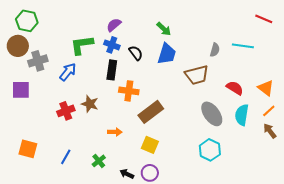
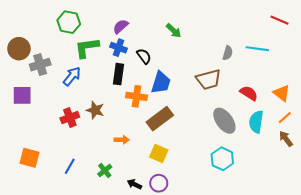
green hexagon: (27, 21) -> (69, 22), moved
blue trapezoid: (167, 54) -> (161, 83), moved

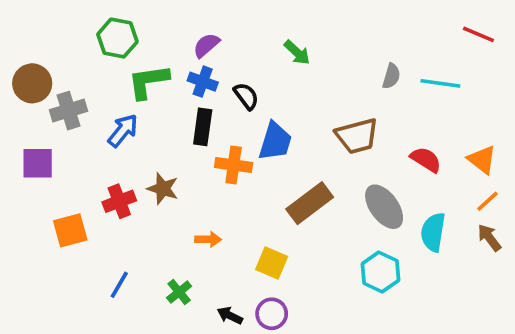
gray semicircle: (228, 53) -> (391, 76), moved
brown rectangle: (160, 119) -> (310, 203), moved
cyan semicircle: (256, 122) -> (433, 232), moved
orange square: (30, 158) -> (70, 230), moved, turned -30

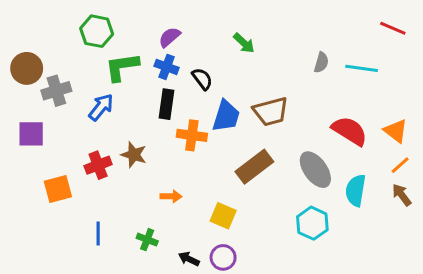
brown trapezoid: (357, 136) -> (271, 112), moved
red semicircle: (426, 160) -> (350, 131), size x1.4
blue line: (119, 285) -> (98, 234), turned -30
green cross: (179, 292) -> (147, 240), turned -30

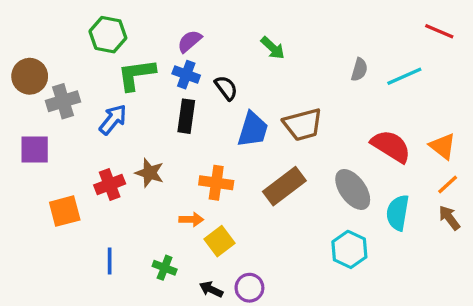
cyan line: (362, 68) -> (404, 76), turned -32
orange cross: (192, 135) -> (216, 183), moved
yellow square: (223, 216) -> (219, 241), moved, turned 30

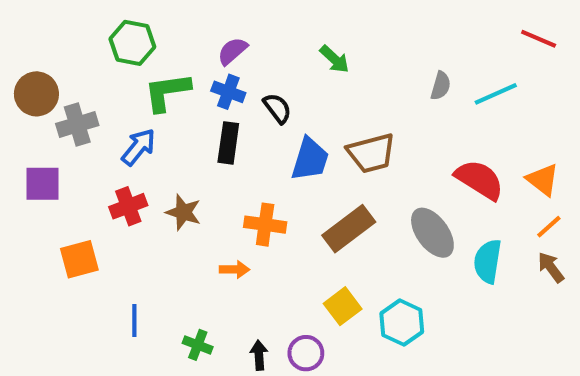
red cross: (110, 184) -> (128, 206), moved
yellow square: (219, 241) -> (343, 306), moved
cyan hexagon: (349, 249) -> (402, 323), moved
green cross: (165, 268) -> (198, 345), moved
black arrow: (211, 289) -> (259, 355), turned 60

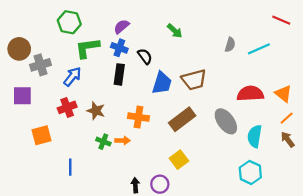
red semicircle: (479, 180) -> (250, 94), turned -35
cyan hexagon: (402, 323) -> (250, 172), moved
green cross: (198, 345) -> (103, 142), moved

